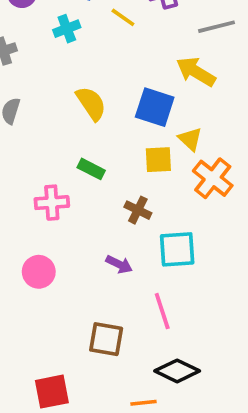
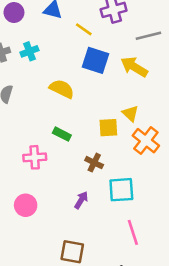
cyan cross: (67, 29) -> (29, 51), moved
yellow semicircle: (91, 103) -> (62, 89), turned -30
blue square: (155, 107) -> (95, 60), moved
purple arrow: (119, 264) -> (81, 200), turned -84
pink line: (162, 311) -> (133, 232), moved

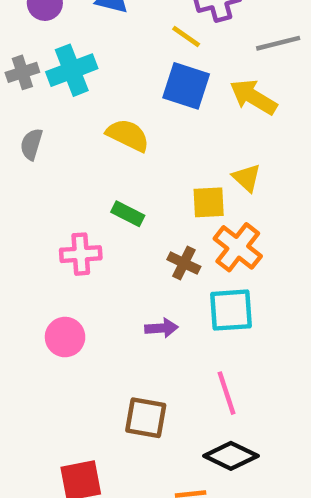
yellow line: (84, 29) -> (186, 37), moved
cyan cross: (29, 51) -> (72, 70), size x1.5
orange cross: (146, 141) -> (238, 247), moved
purple arrow: (81, 200) -> (161, 328), turned 54
pink line: (133, 232) -> (227, 393), moved

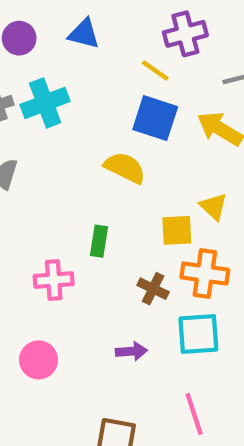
yellow semicircle: (128, 135) -> (125, 168), moved
green rectangle: (128, 214) -> (99, 241), turned 72
orange cross: (238, 247) -> (205, 274), turned -30

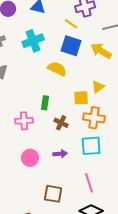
cyan cross: (45, 103) -> (33, 41), moved
yellow triangle: (213, 207) -> (98, 87), turned 40
brown cross: (153, 289) -> (61, 123), moved
pink circle: (39, 360) -> (30, 158), moved

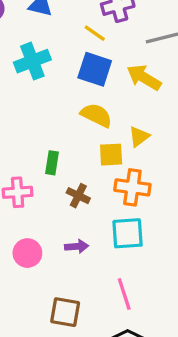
yellow semicircle: (57, 69) -> (96, 115), moved

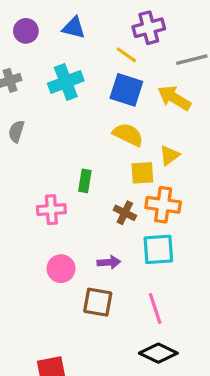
brown cross: (78, 196) -> (125, 213), moved
brown square: (65, 312) -> (98, 302), moved

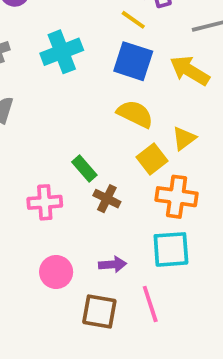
yellow square: (142, 173) -> (152, 159), turned -35
green rectangle: (85, 181) -> (84, 168), turned -50
brown cross: (125, 213) -> (107, 199), moved
pink line: (155, 308) -> (150, 304), moved

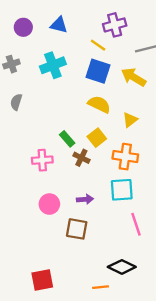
yellow square: (152, 159) -> (97, 138), moved
pink line: (150, 304) -> (136, 224), moved

